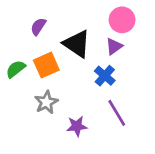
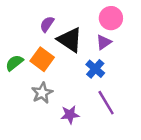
purple semicircle: (38, 26) -> (47, 24), moved
orange square: (46, 65) -> (42, 59), turned -30

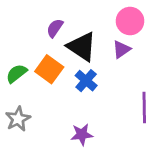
blue cross: (95, 69) -> (86, 81), moved
gray star: (42, 93) -> (18, 119), moved
purple line: (106, 103) -> (144, 108), moved, turned 30

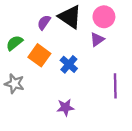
black triangle: (82, 47) -> (70, 17), moved
green semicircle: (17, 73) -> (14, 43), moved
gray star: (18, 119) -> (14, 84), moved, turned -30

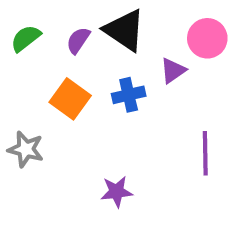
pink circle: (104, 17) -> (207, 38), moved
green semicircle: (14, 43) -> (26, 38), moved
blue cross: (69, 64) -> (129, 95), moved, turned 36

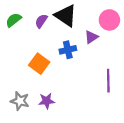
orange square: (70, 99) -> (39, 64), moved
gray star: (26, 149) -> (20, 101), moved
purple star: (116, 192) -> (47, 101), moved

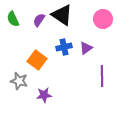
green semicircle: (14, 20) -> (13, 19), turned -77
purple triangle: (91, 37) -> (86, 48), moved
gray star: (20, 101) -> (19, 81), moved

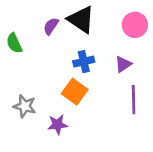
green semicircle: (13, 19) -> (14, 43), moved
purple triangle: (86, 48) -> (123, 64), moved
orange square: (37, 60) -> (75, 92), moved

